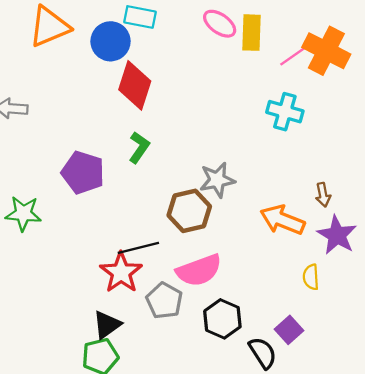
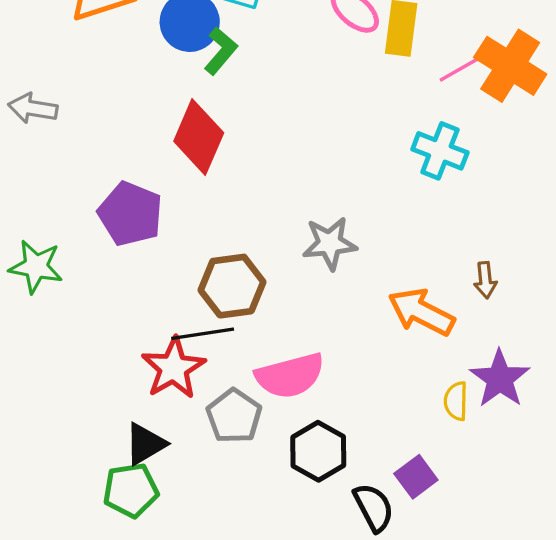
red diamond: (135, 85) -> (199, 137), moved
green L-shape: (139, 147) -> (221, 51), moved
brown hexagon: (189, 211) -> (232, 286), moved
purple star: (337, 235) -> (500, 379), moved

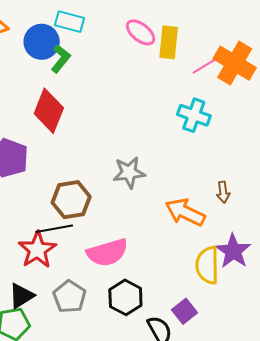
yellow semicircle: (456, 401) -> (207, 265), size x1.6
gray pentagon: (234, 416) -> (69, 297), moved

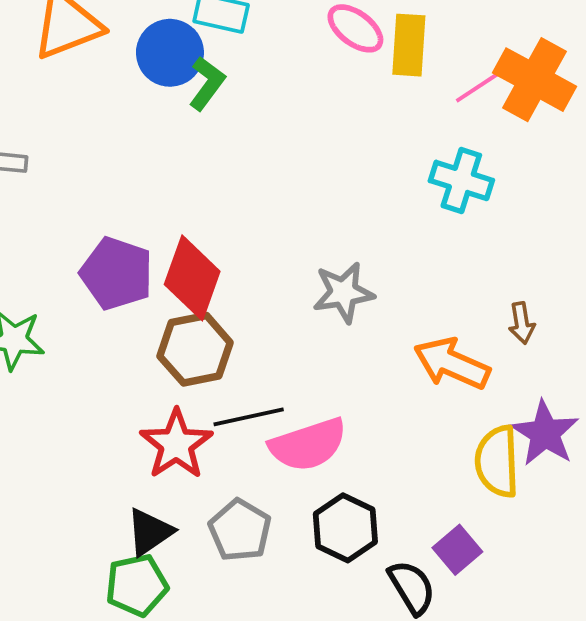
red diamond: (49, 111) -> (192, 278), moved
brown hexagon: (71, 200) -> (195, 349), moved
black line: (54, 229) -> (249, 417), moved

